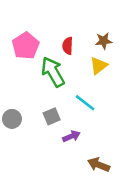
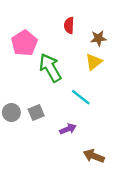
red semicircle: (68, 46) -> (69, 25), moved
gray square: (52, 116) -> (36, 112), moved

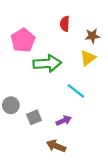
green arrow: (50, 68) -> (47, 63), turned 116
gray square: (36, 112) -> (34, 117), moved
brown arrow: (94, 156) -> (56, 146), moved

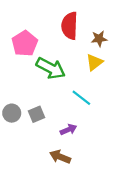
red semicircle: (65, 24) -> (70, 26), size x1.6
green arrow: (47, 63) -> (51, 68), turned 32
gray square: (34, 117) -> (37, 114), moved

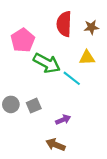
brown star: (99, 39) -> (91, 27), moved
yellow triangle: (94, 62) -> (87, 58), turned 35
cyan line: (81, 98) -> (72, 78), moved

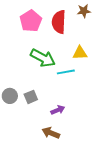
brown star: (91, 27) -> (84, 11), moved
pink pentagon: (23, 40) -> (31, 21), moved
cyan line: (72, 78) -> (66, 72), turned -48

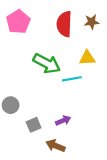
brown star: (84, 11) -> (92, 22), moved
pink pentagon: (31, 21) -> (18, 22), moved
gray square: (31, 97) -> (34, 125), moved

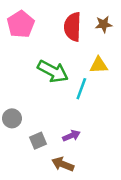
cyan line: (72, 79) -> (81, 89), turned -60

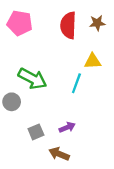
pink pentagon: (21, 24) -> (20, 23), turned -30
green arrow: (53, 71) -> (32, 79), moved
gray circle: (12, 118) -> (12, 102), moved

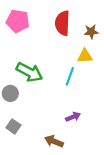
brown star: (97, 23) -> (91, 32), moved
purple arrow: (67, 127) -> (73, 117), moved
gray square: (36, 132) -> (13, 126), moved, turned -32

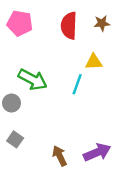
brown star: (91, 32) -> (102, 23), moved
purple arrow: (73, 117) -> (97, 152), moved, size x1.6
brown arrow: (54, 141) -> (60, 156), turned 42

